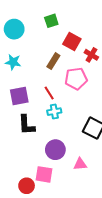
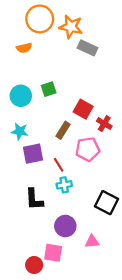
green square: (51, 21) -> (49, 89), moved
purple square: (19, 96) -> (33, 154), moved

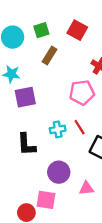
red square: (83, 109) -> (77, 30), moved
brown rectangle: (63, 130) -> (49, 56), moved
red line: (59, 165) -> (80, 127), moved

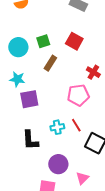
pink triangle: (86, 188) -> (82, 178), turned -40

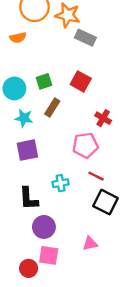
cyan star: (17, 79) -> (24, 118), moved
red line: (76, 125) -> (96, 176), moved, turned -32
purple circle: (58, 164) -> (44, 227), moved
pink triangle: (82, 178) -> (90, 244), turned 32

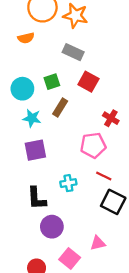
gray rectangle: (85, 38) -> (73, 52), moved
pink square: (49, 255) -> (70, 259), moved, turned 30

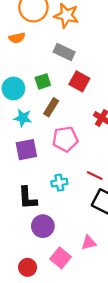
pink pentagon: (93, 145) -> (65, 139), moved

